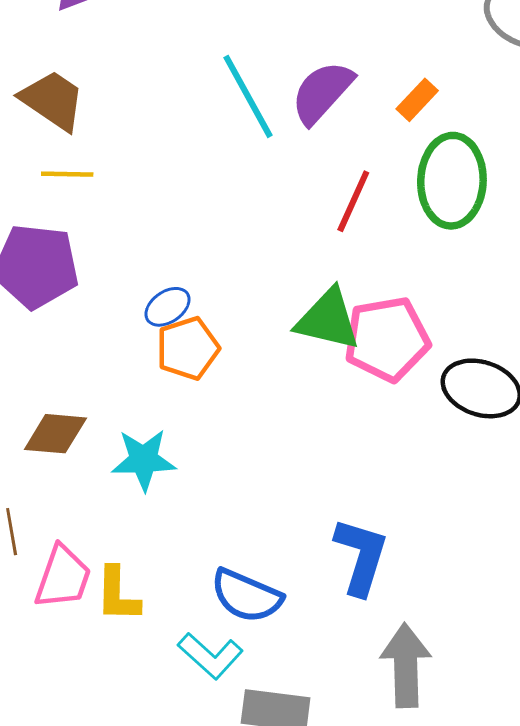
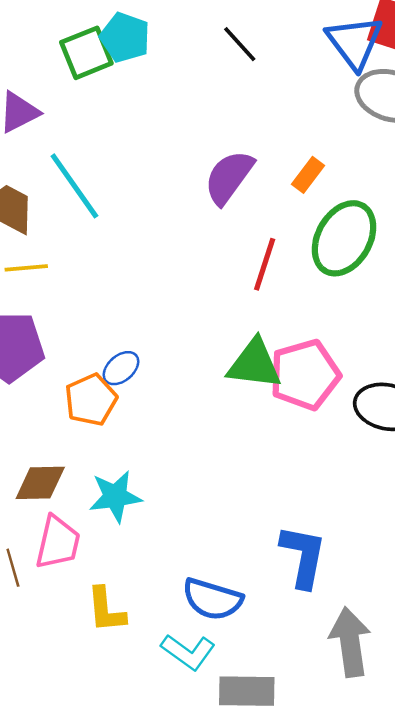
cyan line: (248, 96) -> (74, 186), moved
green ellipse: (452, 181) -> (344, 238), turned 34
orange pentagon: (188, 348) -> (91, 400), moved
pink trapezoid: (63, 577) -> (58, 542), moved

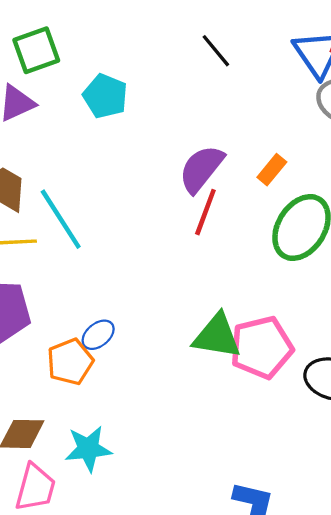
cyan pentagon: (125, 37) -> (105, 96), moved
green square: (86, 53) -> (36, 50), moved
cyan line: (74, 186) -> (61, 219), moved
red line: (265, 264) -> (205, 212), moved

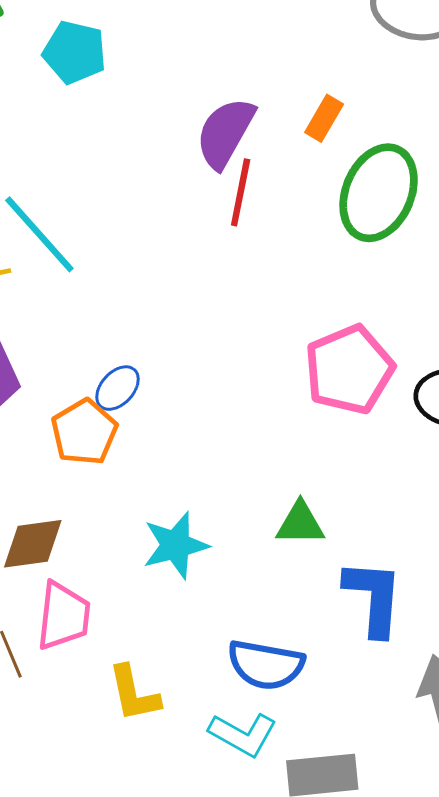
green triangle: (217, 336) -> (300, 523), moved, size x0.7
cyan star: (88, 449) -> (176, 545), moved

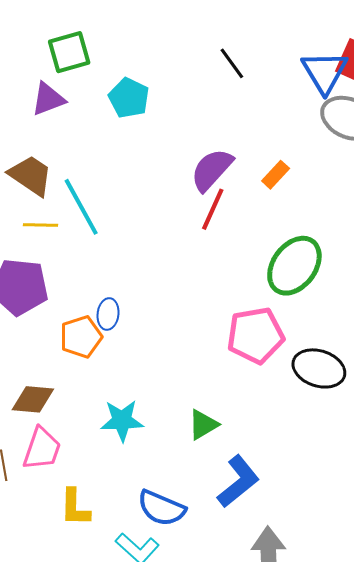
green ellipse: (379, 193) -> (294, 266), moved
blue ellipse: (118, 388) -> (108, 314), turned -48
green triangle: (300, 523) -> (203, 425), turned -44
blue L-shape: (373, 598) -> (238, 481), turned 34

